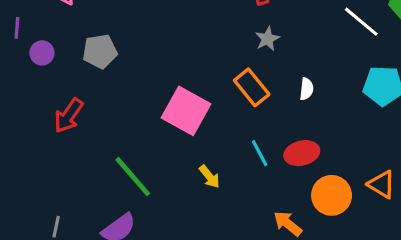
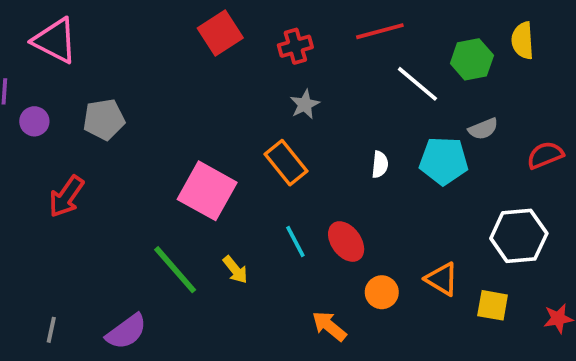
white semicircle: (306, 89) -> (380, 165), moved
red ellipse: (302, 153) -> (346, 242), turned 68
green line: (133, 177) -> (175, 270), moved
orange circle: (332, 195) -> (382, 292), size x0.7

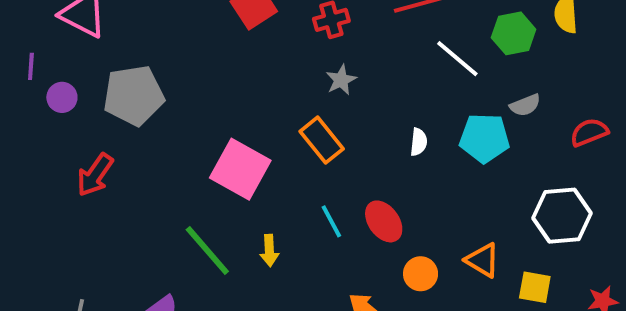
gray pentagon: (104, 119) -> (134, 95), size x1.4
yellow arrow: (235, 270) -> (269, 251), turned 36

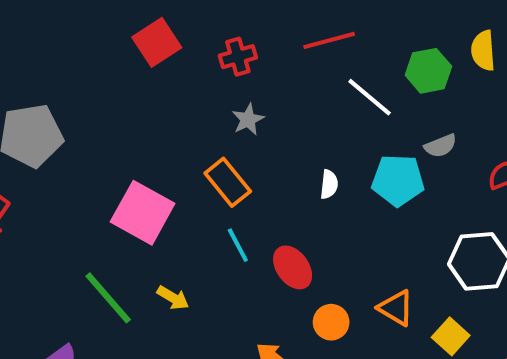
cyan line: (331, 221) -> (238, 245), moved
yellow arrow: (269, 251) -> (173, 298), turned -56
yellow square: (535, 287) -> (451, 336), turned 32

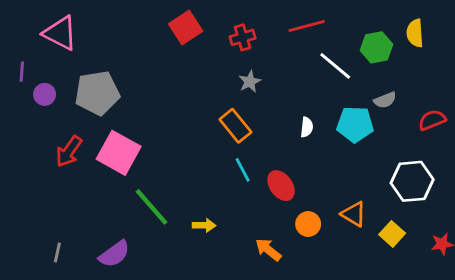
pink square: (143, 213) -> (119, 153), moved
yellow arrow: (173, 298) -> (204, 225), moved, turned -30

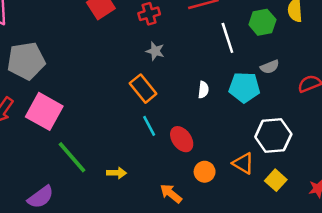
white line: (335, 66) -> (227, 38), turned 32
gray star: (250, 82) -> (155, 51), turned -30
white hexagon: (412, 181) -> (273, 136), moved

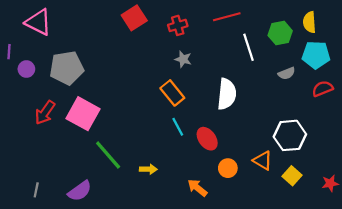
cyan pentagon: (244, 87) -> (316, 55), moved
white semicircle: (203, 90) -> (227, 94), size x2.0

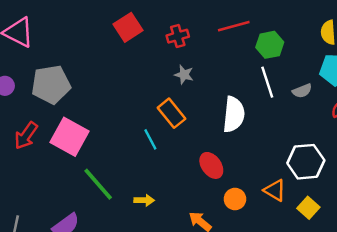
green hexagon: (280, 33) -> (270, 45), moved
white line: (249, 47) -> (267, 82), moved
cyan line: (178, 127) -> (150, 139), moved

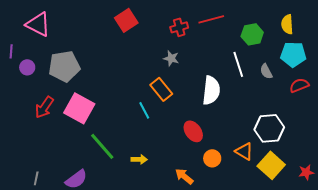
red cross: (178, 36) -> (179, 27), moved
green hexagon: (270, 45) -> (252, 34), moved
gray semicircle: (302, 91) -> (266, 71), turned 84
yellow square: (308, 208) -> (271, 165), size x1.5

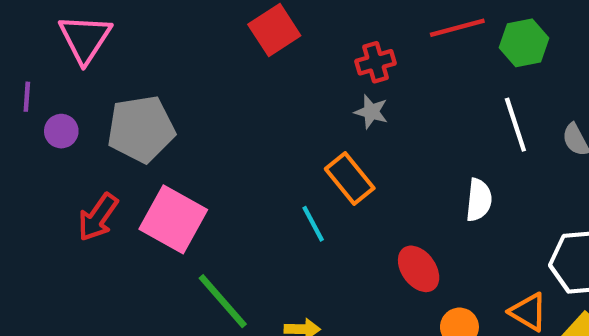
pink triangle: (38, 24) -> (85, 39), turned 36
red cross: (179, 27) -> (376, 62), moved
green hexagon: (252, 34) -> (524, 43), moved
white semicircle: (211, 90) -> (479, 200), moved, size x0.7

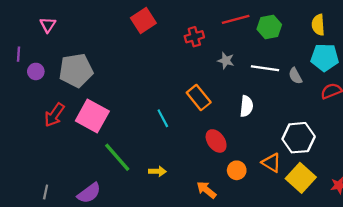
pink triangle: (85, 39) -> (48, 25), size x0.6
gray star: (371, 112) -> (226, 61), moved
white line: (515, 125) -> (265, 68), turned -64
orange rectangle: (350, 178) -> (199, 98), moved

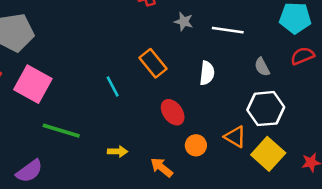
gray semicircle: (295, 76) -> (262, 67), moved
green line: (117, 157) -> (61, 131), turned -32
yellow arrow: (157, 171) -> (118, 151), moved

